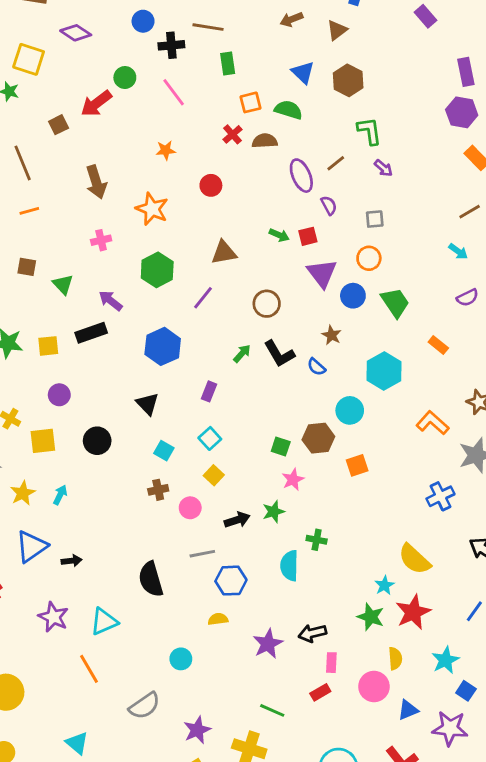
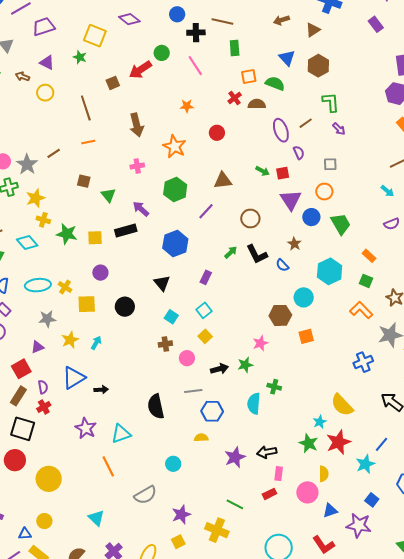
green square: (281, 446) -> (366, 281), moved
cyan star: (445, 660) -> (365, 464), moved

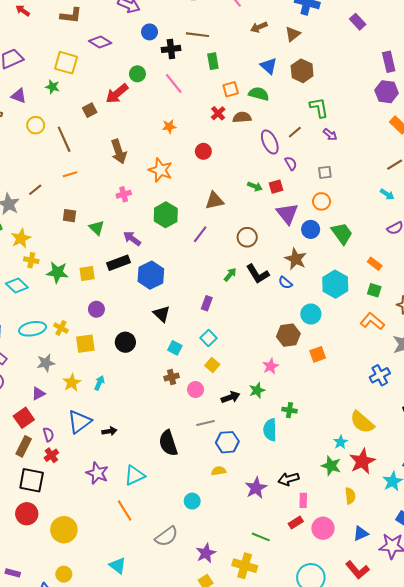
yellow circle: (45, 93) -> (36, 125), moved
blue hexagon: (175, 244) -> (151, 275), moved
brown star: (294, 244) -> (296, 259), size x1.5
pink circle: (307, 492) -> (323, 528), moved

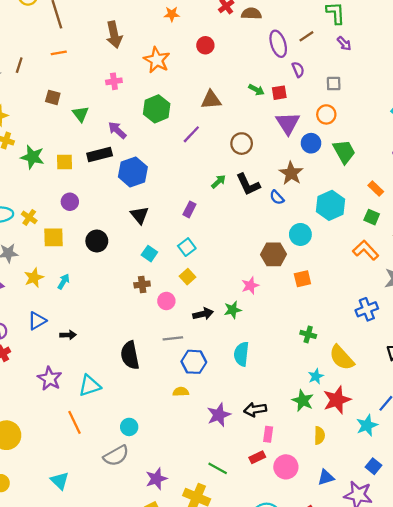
brown line: (35, 190) -> (19, 65), turned -40
green cross: (289, 410) -> (308, 334), moved
blue triangle: (79, 422) -> (37, 321), size x0.7
cyan circle: (192, 501) -> (129, 427), moved

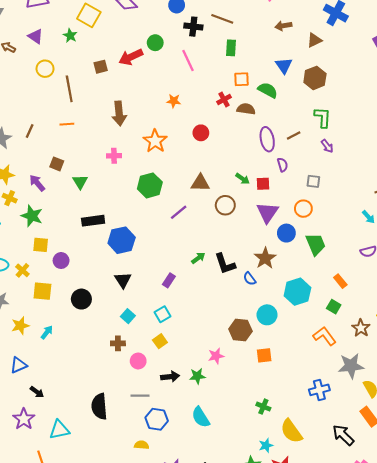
purple arrow: (117, 130) -> (37, 183), moved
brown circle: (242, 144) -> (225, 205), moved
yellow square: (64, 162) -> (41, 245), moved
black arrow: (68, 335) -> (37, 392), moved, turned 32
cyan semicircle: (241, 354) -> (201, 417), turned -45

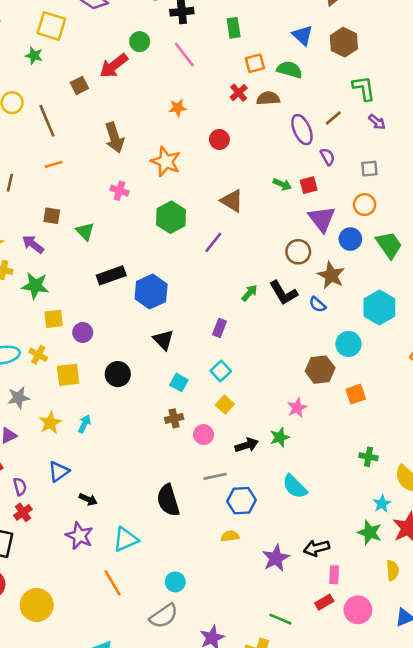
pink cross: (114, 156) -> (119, 191), turned 32
brown triangle: (200, 183) -> (232, 201), turned 42
brown circle: (225, 205) -> (298, 252), moved

